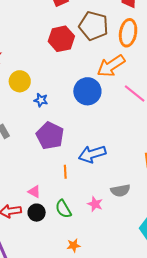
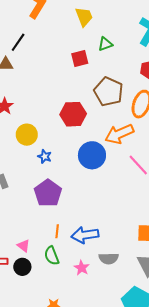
red hexagon: (61, 39) -> (73, 114), moved
blue arrow: (92, 154) -> (85, 235), moved
green semicircle: (63, 209) -> (52, 256), moved

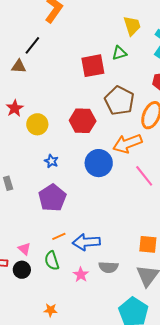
yellow trapezoid: (84, 17) -> (132, 26), moved
red square: (80, 59) -> (93, 66), size x1.4
yellow circle: (27, 135) -> (37, 124), moved
orange line: (57, 231) -> (59, 236), turned 56

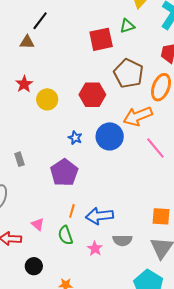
blue star: (51, 161) -> (75, 138), moved
orange line: (59, 236) -> (72, 211), turned -48
black circle: (22, 270) -> (34, 266), moved

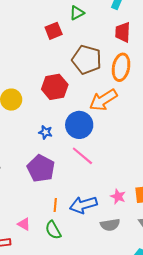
red square: (101, 39) -> (54, 31), size x0.7
pink line: (155, 148) -> (82, 156), moved
pink star: (95, 249) -> (118, 196), moved

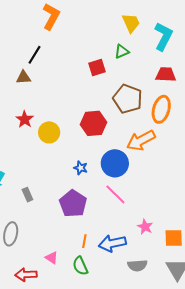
red trapezoid: (123, 32) -> (166, 74), turned 85
pink star: (118, 196) -> (145, 227), moved

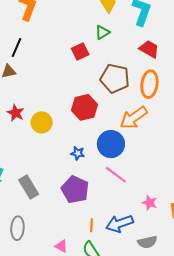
red trapezoid: (166, 74) -> (149, 49), turned 35
gray rectangle: (27, 195) -> (29, 187), size x1.6

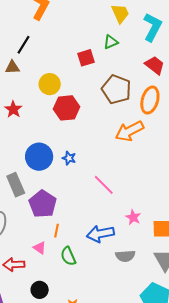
red hexagon: (84, 107) -> (66, 108), moved
yellow circle: (42, 122) -> (50, 84), moved
blue circle: (111, 144) -> (39, 157), moved
purple pentagon: (75, 190) -> (43, 204), moved
orange line: (92, 225) -> (56, 231), moved

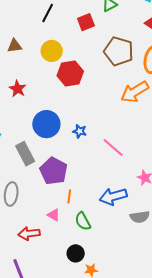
black line: (24, 45) -> (48, 13), moved
brown triangle: (12, 67) -> (15, 46), moved
red star: (13, 109) -> (18, 89), moved
blue star: (69, 158) -> (80, 131), moved
black circle: (40, 290) -> (76, 253), moved

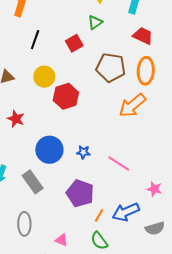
purple pentagon: (54, 171) -> (80, 193), moved
orange line: (69, 197) -> (99, 215), moved, turned 32
pink triangle: (54, 215) -> (62, 240), moved

